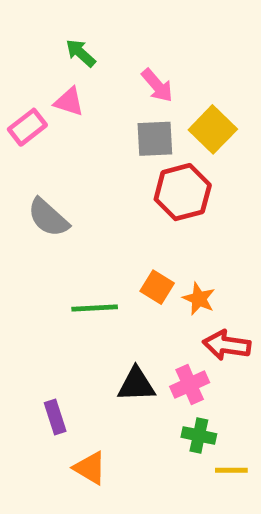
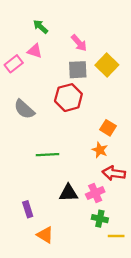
red hexagon: (183, 192) -> (68, 98), moved
orange square: (157, 287) -> (108, 128), moved

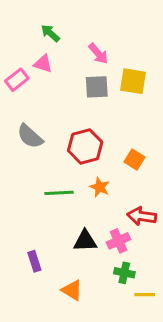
yellow square: (107, 65) -> (133, 81), turned -35
red hexagon: (68, 98) -> (85, 146), moved
orange star: (100, 150) -> (100, 187), moved
orange triangle: (45, 235) -> (72, 290), moved

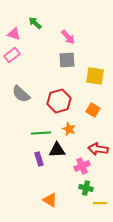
pink triangle: (43, 64) -> (14, 34), moved
yellow square: (133, 81) -> (95, 76), moved
black triangle: (85, 241) -> (57, 150), moved
purple rectangle: (34, 261) -> (39, 159), moved

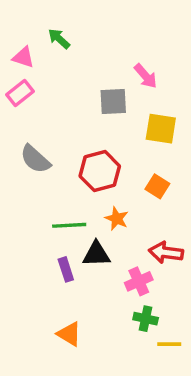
pink arrow: (68, 37) -> (146, 76), moved
orange triangle: (50, 200) -> (69, 334), moved

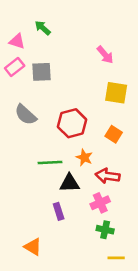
gray square: (113, 101) -> (41, 72), moved
red arrow: (166, 252) -> (108, 176), moved
purple rectangle: (66, 269) -> (59, 211), moved
orange triangle: (69, 334) -> (33, 247), moved
yellow line: (169, 344) -> (116, 258), moved

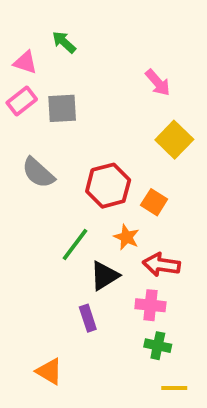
yellow square: (116, 93) -> (174, 140), turned 35
orange square: (114, 134) -> (154, 202), moved
green line: (50, 162) -> (75, 244), turned -50
black triangle: (70, 183) -> (104, 276), turned -30
pink cross: (100, 203) -> (150, 305), turned 30

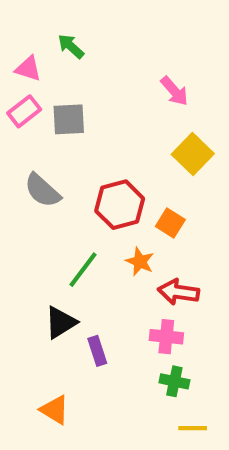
black triangle: (104, 276) -> (61, 322), moved

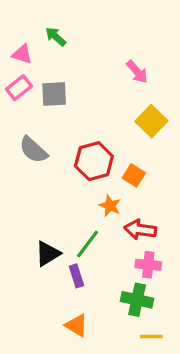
green line: (83, 270) -> (88, 244), moved
pink cross: (166, 337) -> (148, 265), moved
green cross: (174, 381) -> (137, 300), size x1.4
orange triangle: (55, 410) -> (76, 325), moved

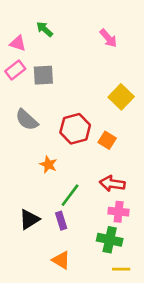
pink arrow: (137, 72) -> (108, 38), moved
orange star: (110, 206) -> (48, 164), moved
black triangle: (48, 254) -> (29, 219), moved

